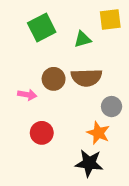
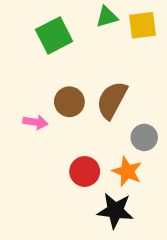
green triangle: (83, 39) -> (107, 17), moved
brown semicircle: (86, 78) -> (112, 100), turned 120
red circle: (42, 133) -> (85, 171), moved

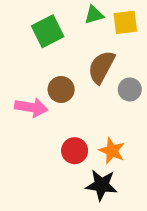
brown semicircle: (112, 100) -> (101, 67), moved
pink arrow: (35, 122) -> (31, 107), size x1.5
gray circle: (144, 137) -> (130, 89), moved

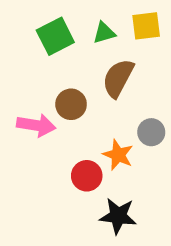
green triangle: (94, 15) -> (104, 33), moved
gray circle: (130, 89) -> (151, 132), moved
orange star: (112, 151) -> (118, 155), moved

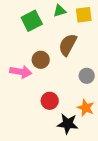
green triangle: (104, 33) -> (60, 11), moved
orange star: (118, 155) -> (86, 108), moved

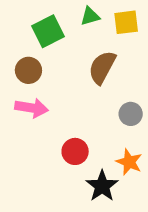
brown circle: (41, 60) -> (28, 70), moved
black star: (68, 124) -> (102, 186), turned 30

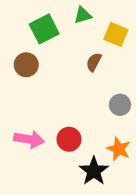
yellow square: (126, 22) -> (116, 34), moved, turned 30
brown semicircle: (102, 67) -> (94, 62), size x0.6
pink arrow: (31, 108) -> (29, 139), moved

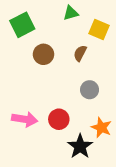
green square: (44, 29) -> (22, 25), moved
brown circle: (26, 65) -> (43, 54), moved
gray circle: (120, 105) -> (90, 90), moved

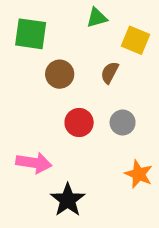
green square: (22, 25) -> (31, 34), turned 35
red circle: (59, 119) -> (79, 122), moved
black star: (80, 146) -> (68, 200), moved

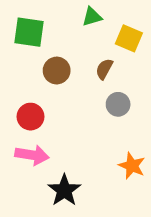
red circle: (79, 122) -> (31, 117), moved
gray circle: (123, 122) -> (118, 104), moved

